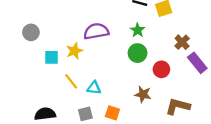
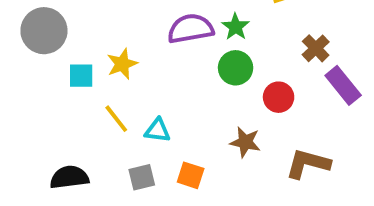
purple semicircle: (96, 31) -> (191, 29), moved
gray circle: (31, 32) -> (44, 31), size x1.5

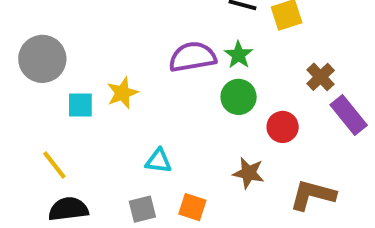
yellow line: (116, 119) -> (54, 165), moved

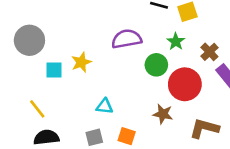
green star: (239, 55) -> (176, 42), moved
red circle: (283, 127) -> (185, 84), size x1.6

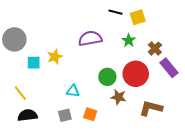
green circle: (156, 65) -> (107, 77), moved

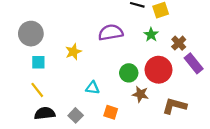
cyan square: (34, 63) -> (38, 62), moved
gray square: (65, 115) -> (76, 115), moved, turned -32

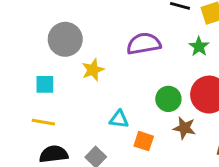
gray circle: (31, 34) -> (65, 39), moved
yellow line: (37, 90) -> (43, 122), turned -42
orange square: (111, 112) -> (144, 141), moved

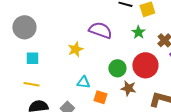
gray circle: (65, 39) -> (24, 27), moved
purple semicircle: (144, 44) -> (100, 30), turned 30
yellow star: (93, 70) -> (75, 49), moved

